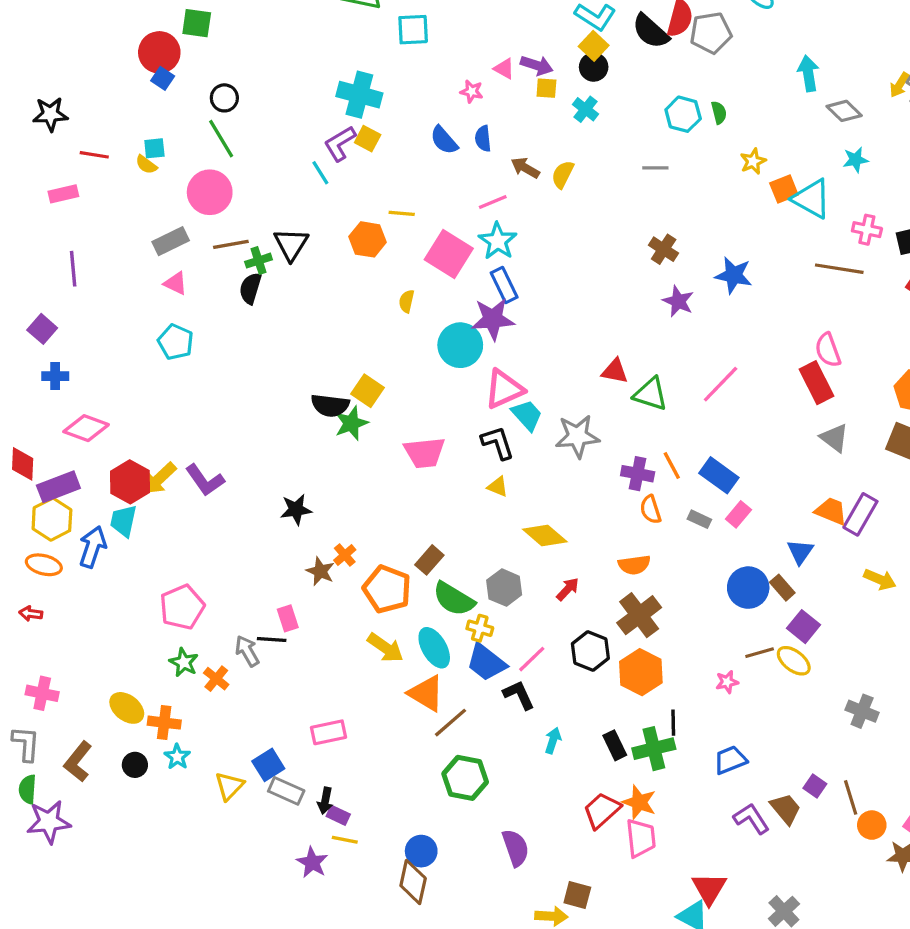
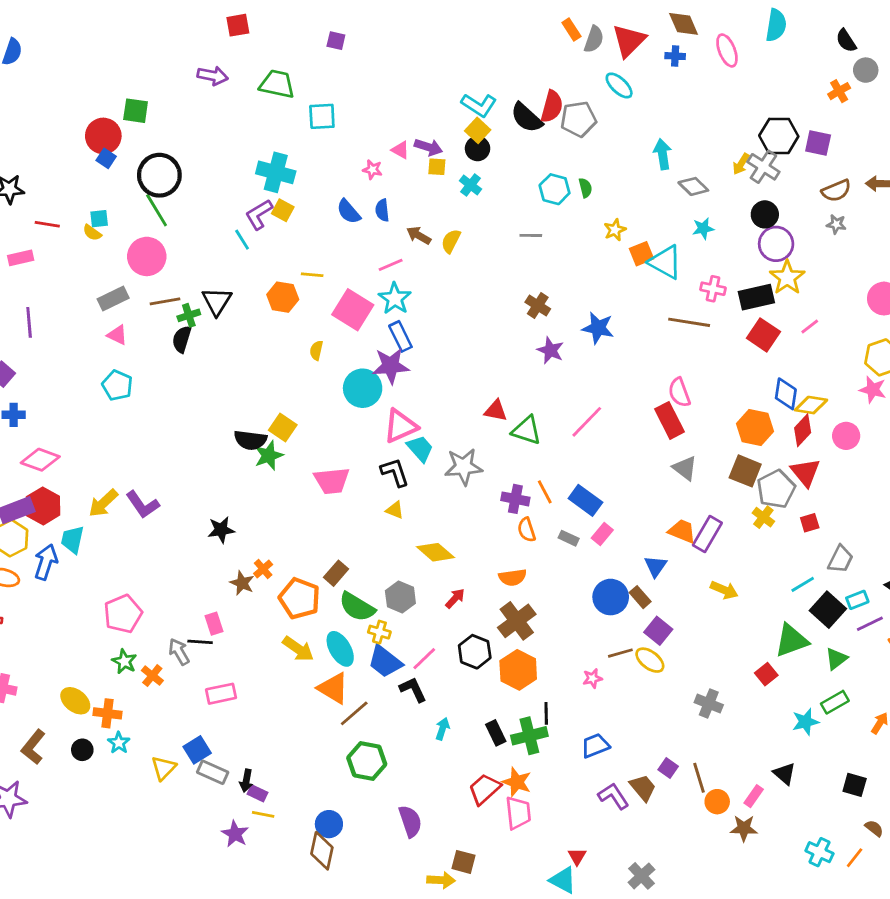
black circle: (224, 98) -> (159, 175), size x1.8
red hexagon: (130, 482) -> (43, 506), moved
pink rectangle: (328, 732) -> (221, 694), moved
red triangle: (709, 888) -> (577, 856), size x0.6

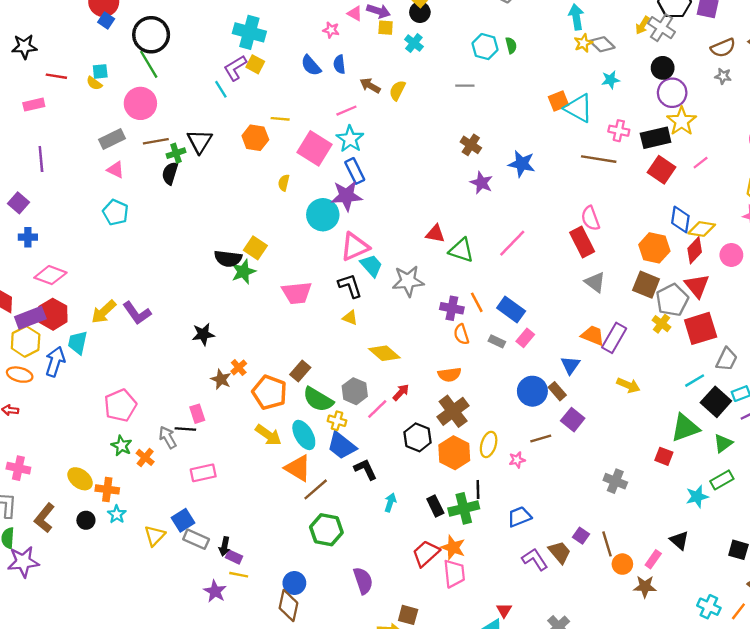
yellow star: (615, 230) -> (583, 43), moved
red square: (810, 523) -> (701, 328), size x2.0
pink line: (424, 659) -> (377, 409), moved
yellow ellipse: (650, 660) -> (489, 444), moved, turned 70
red square: (766, 674) -> (664, 456), turned -30

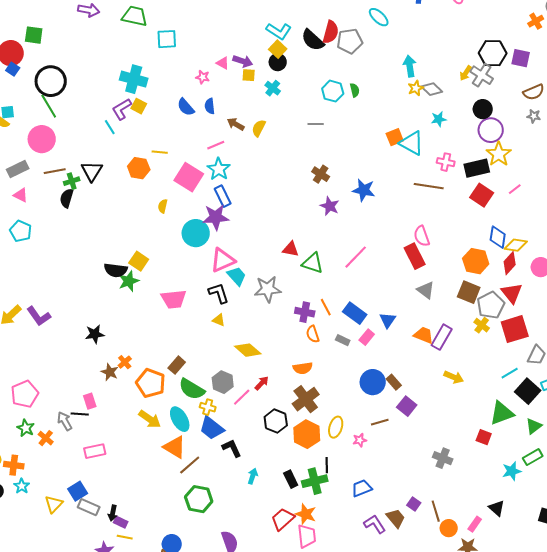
blue triangle: (570, 365) -> (388, 320), moved

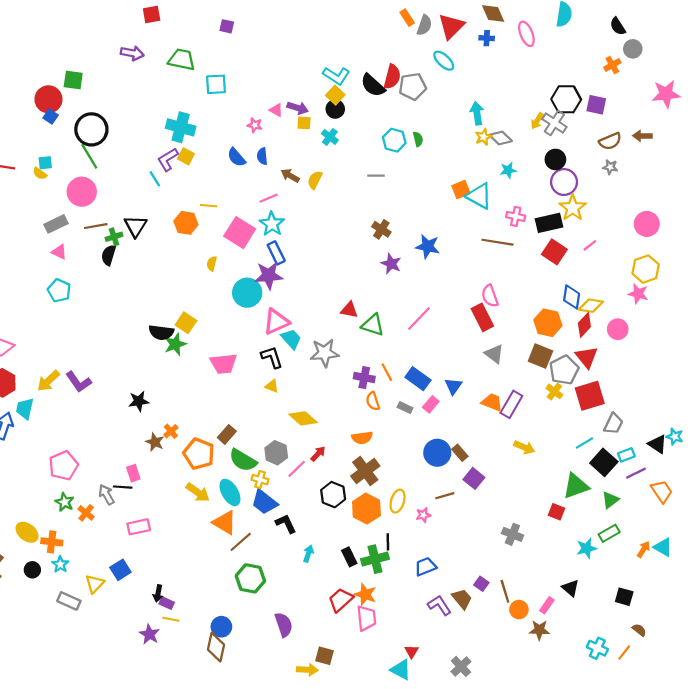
gray rectangle: (89, 507) -> (69, 601), moved

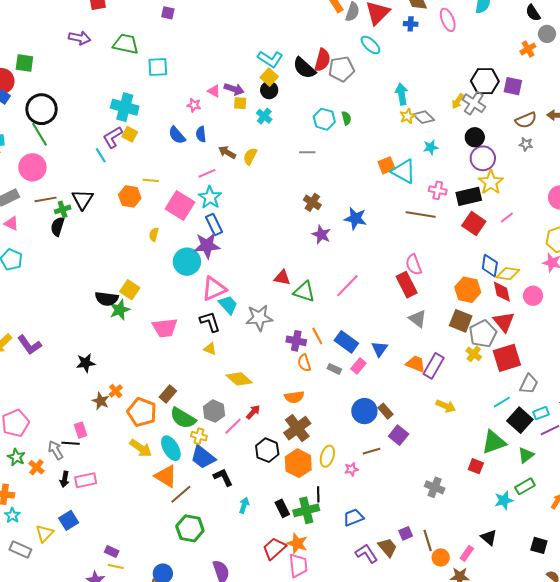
red diamond: (584, 325) -> (502, 292), turned -55
purple square: (481, 584) -> (406, 533), turned 32
black arrow: (158, 593) -> (65, 479), moved

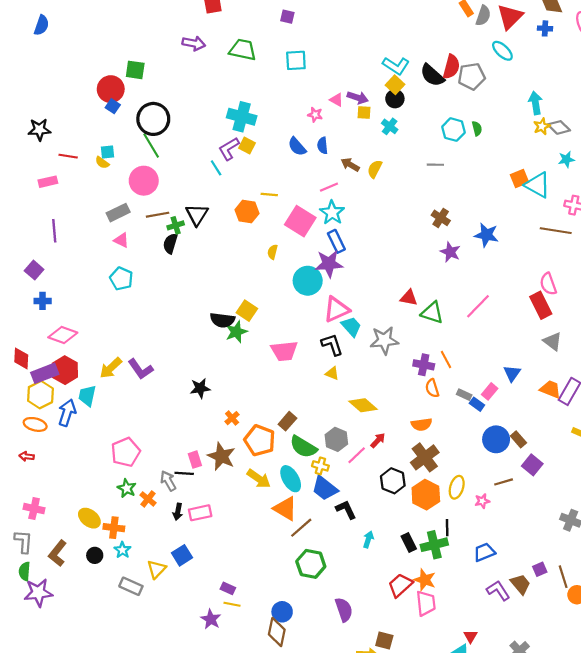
cyan square: (158, 67) -> (296, 60), moved
blue rectangle: (346, 342) -> (477, 404), moved, size x0.6
brown star: (101, 401) -> (221, 456), moved, size x1.5

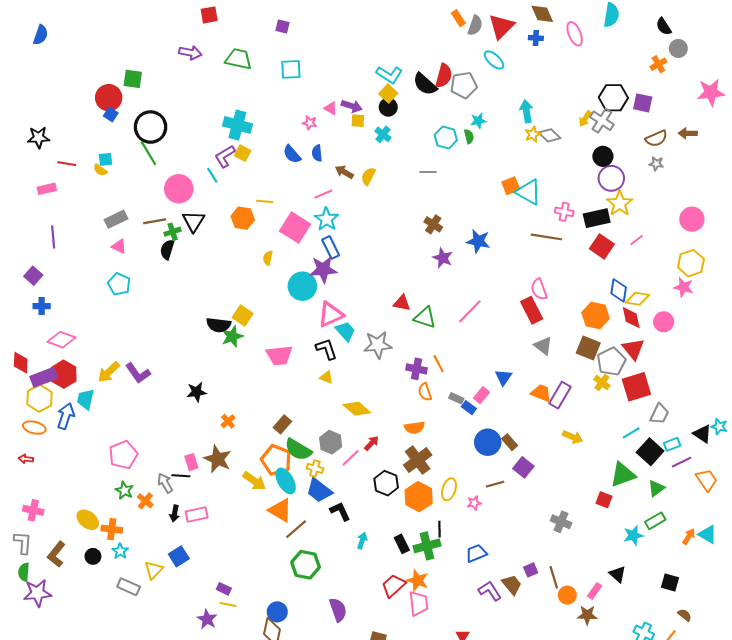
cyan star: (566, 159) -> (478, 121), moved
pink circle: (144, 181) -> (179, 189), moved
orange pentagon: (260, 440) -> (276, 460), moved

